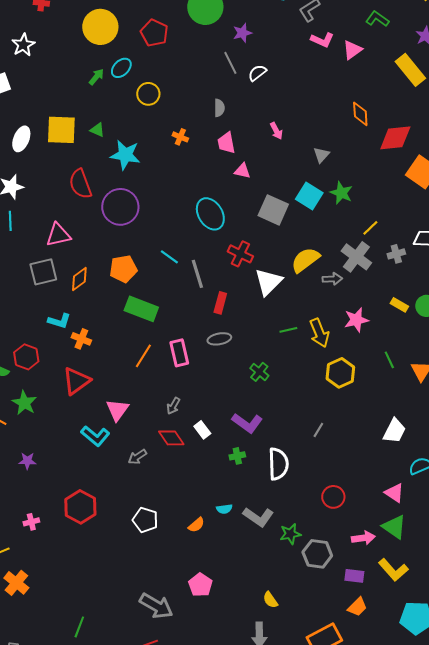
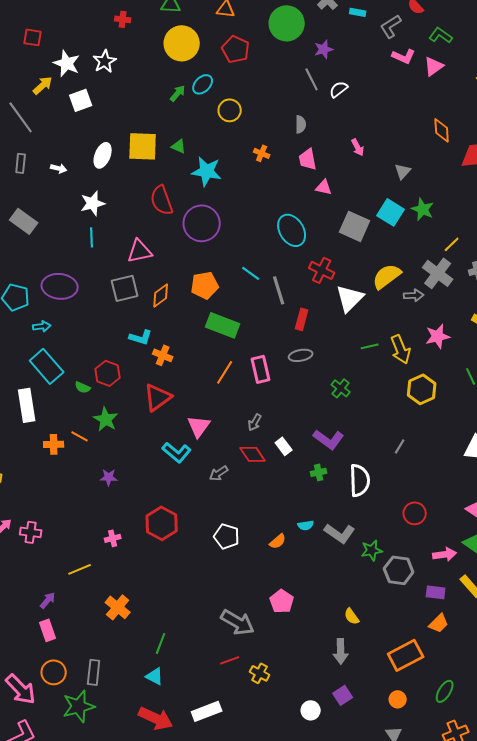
green L-shape: (377, 19) -> (441, 35), moved
orange cross: (16, 583) -> (118, 607), moved

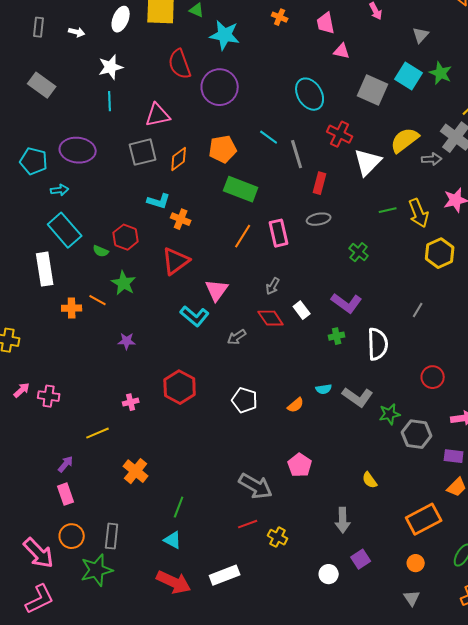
gray arrow: (341, 651) -> (343, 520), moved

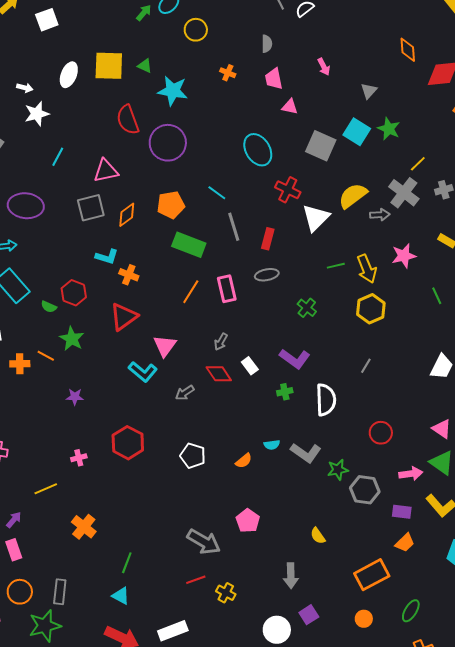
white star: (111, 67) -> (37, 114), moved
cyan line: (110, 101) -> (58, 157), turned 30
gray line: (297, 154) -> (234, 227), moved
yellow hexagon: (440, 253) -> (371, 309), moved
white circle: (329, 574) -> (277, 630), size x1.4

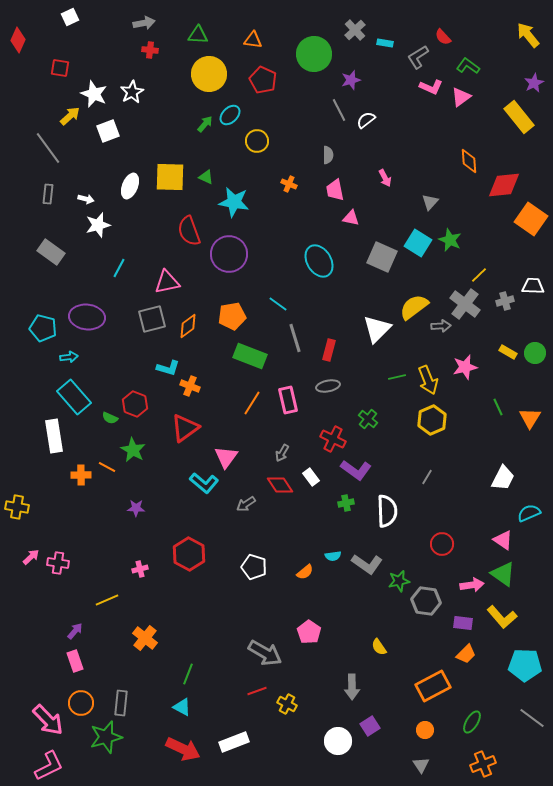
red cross: (288, 190) -> (333, 439), moved

